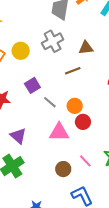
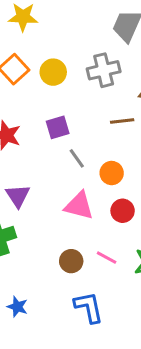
red circle: (83, 122) -> (123, 211), moved
pink line: (85, 161) -> (107, 258), turned -32

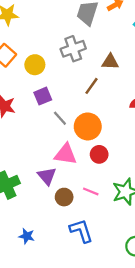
yellow circle: (53, 72) -> (35, 65), moved
brown line: (122, 121) -> (92, 86), turned -42
orange circle: (112, 173) -> (88, 126), size x1.5
purple triangle: (18, 196) -> (47, 176), moved

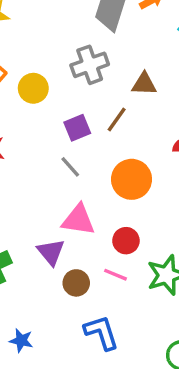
purple square: (43, 96) -> (77, 128), moved
orange circle: (88, 126) -> (132, 179), moved
red circle: (99, 154) -> (126, 241), moved

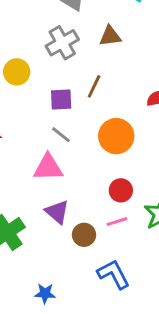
brown triangle: (144, 84) -> (110, 36), moved
purple square: (77, 128) -> (61, 100), turned 30
pink triangle: (78, 220) -> (48, 167), moved
pink line: (115, 275) -> (117, 222), turned -30

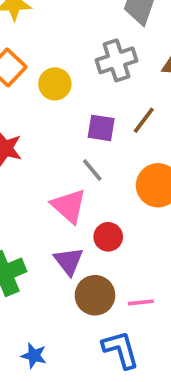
pink triangle: (48, 167) -> (69, 206), turned 32
red circle: (121, 190) -> (108, 237), moved
pink line: (117, 222) -> (141, 302), moved
brown circle: (84, 235) -> (95, 295), size x1.4

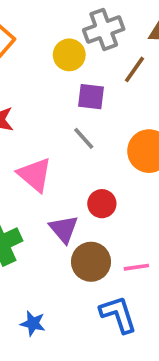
yellow circle: (55, 84) -> (69, 55), moved
brown line: (144, 120) -> (135, 69), moved
pink triangle: (69, 206) -> (35, 175), moved

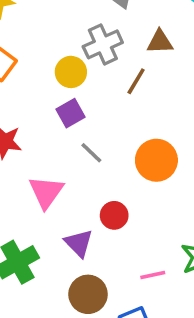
purple square: (91, 97) -> (70, 113), moved, turned -32
pink triangle: (35, 175) -> (46, 192), turned 30
brown circle: (91, 262) -> (88, 294), moved

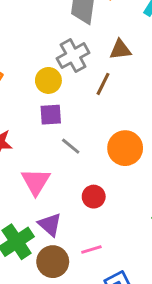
purple square: (70, 113) -> (51, 115), turned 30
purple triangle: (79, 243) -> (50, 224), moved
pink line: (153, 275) -> (91, 250), moved
brown circle: (88, 294) -> (53, 262), moved

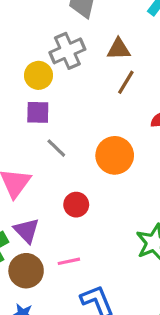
brown line: (103, 84) -> (126, 82), moved

